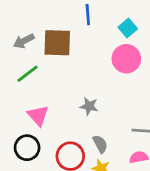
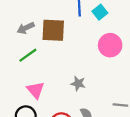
cyan square: (128, 28) -> (100, 12), moved

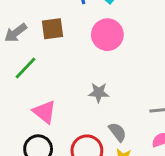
brown square: (53, 30) -> (52, 29), size x0.7
pink circle: (110, 45) -> (107, 35), moved

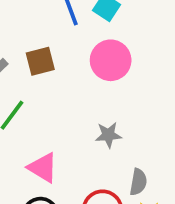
gray semicircle: (117, 132) -> (138, 182), turned 54

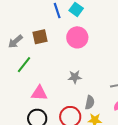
pink triangle: (43, 168) -> (39, 93), turned -30

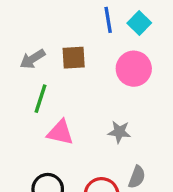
green line: (24, 65) -> (41, 99), turned -30
pink triangle: (39, 93) -> (60, 132), moved

